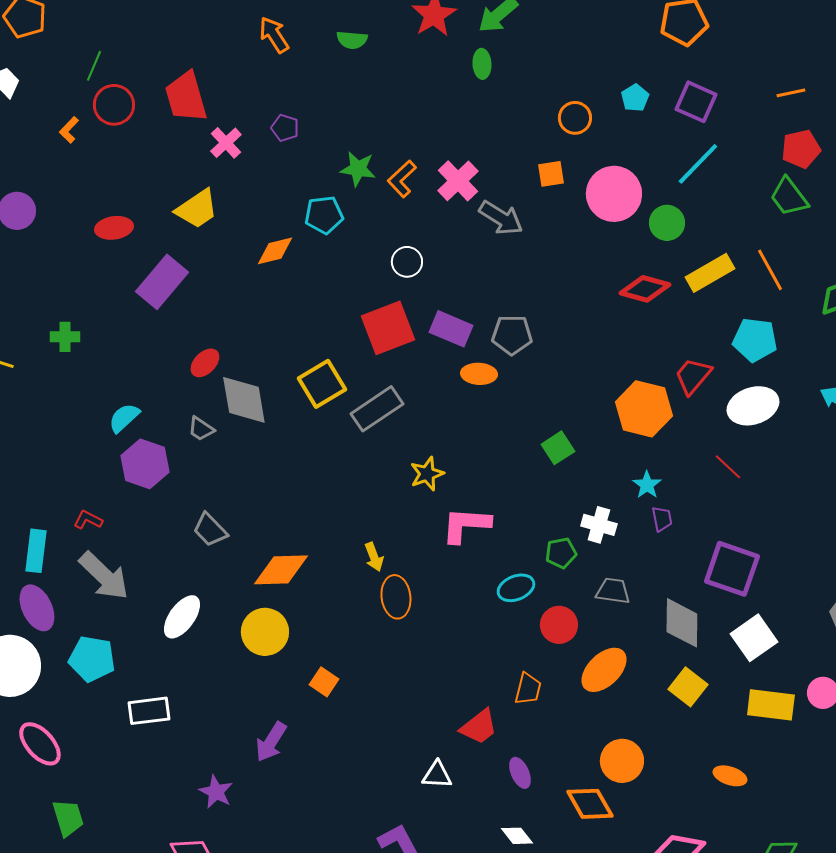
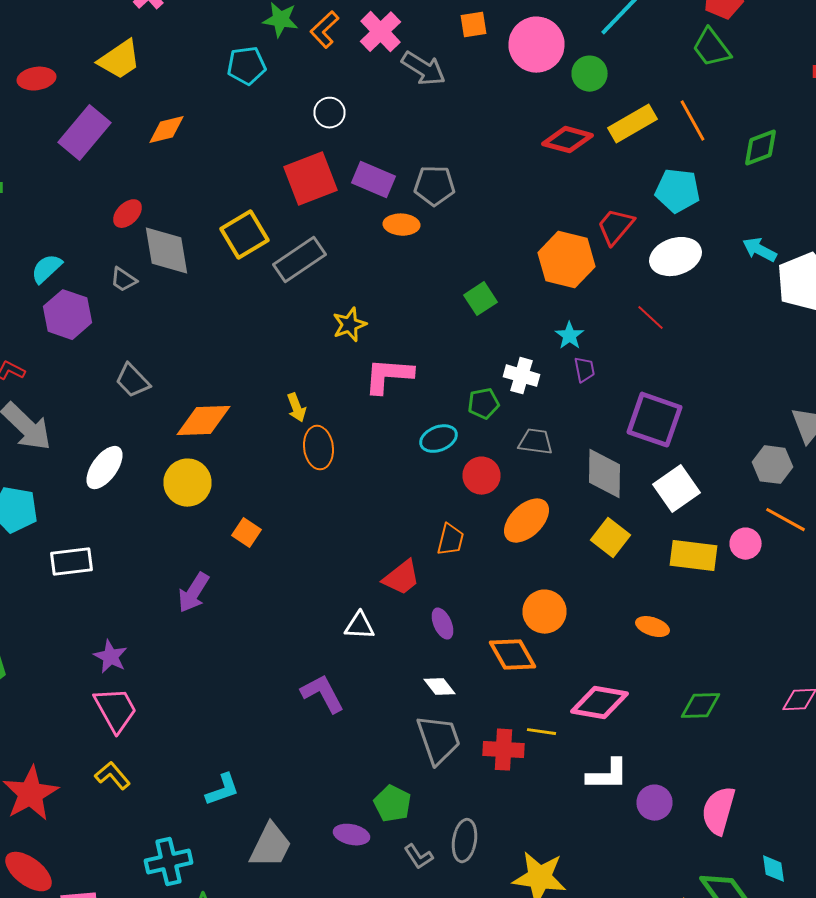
orange diamond: (275, 251) -> (166, 130), moved
purple star: (216, 792) -> (110, 657), moved

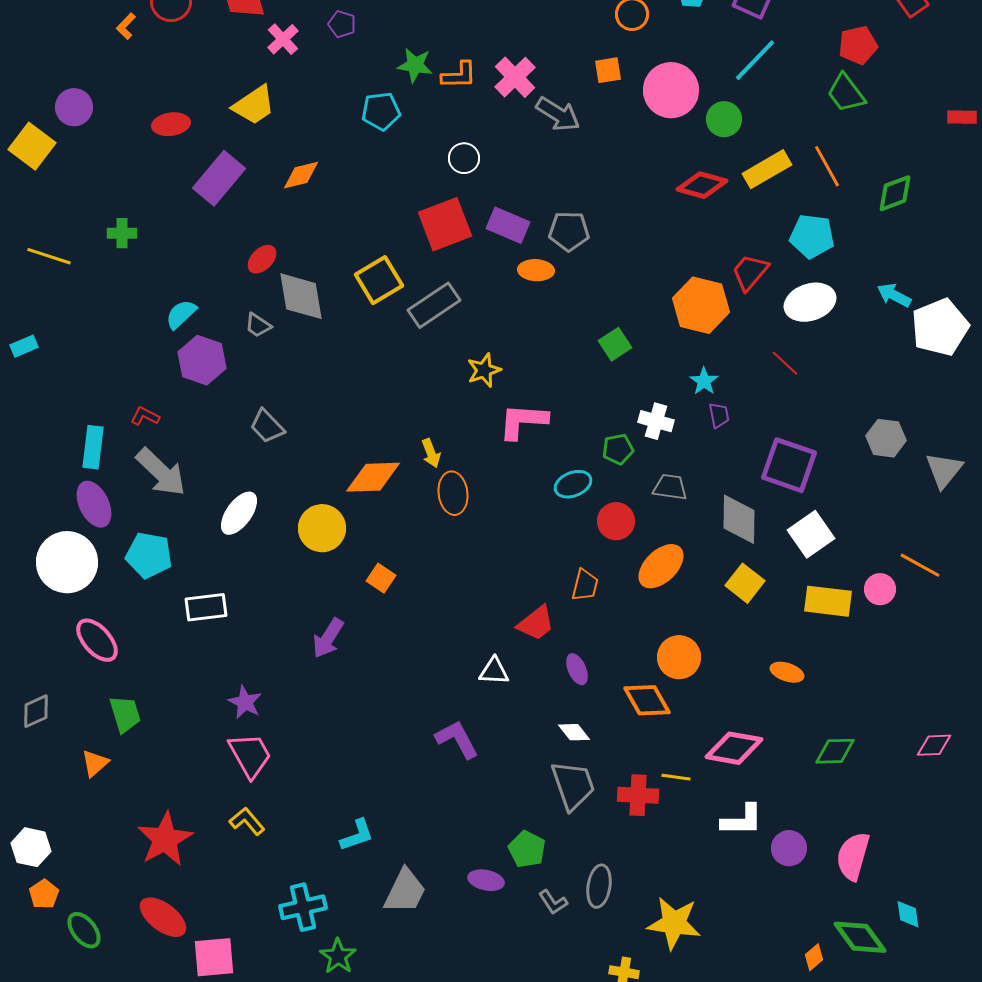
orange L-shape: (324, 30) -> (459, 75), turned -138
orange diamond: (204, 421) -> (373, 477), moved
gray hexagon: (772, 465) -> (886, 438), moved

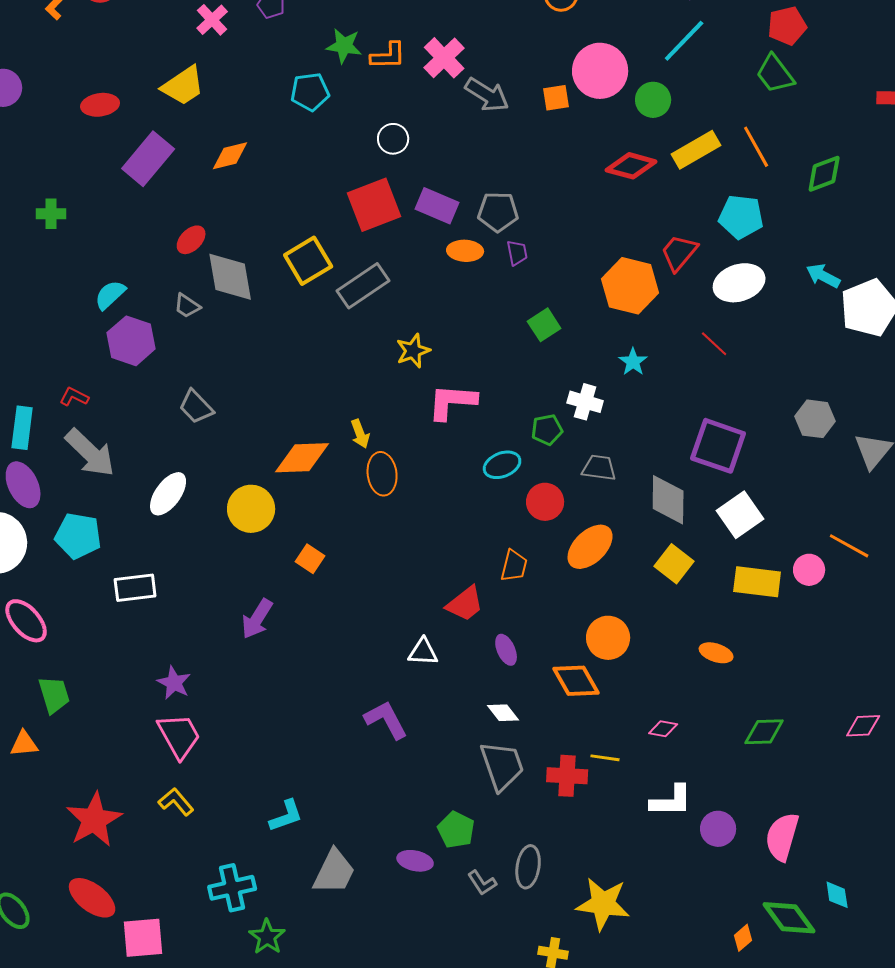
orange square: (608, 70) -> (556, 98), moved
purple trapezoid: (719, 415) -> (517, 253), moved
pink diamond: (734, 748) -> (663, 729), size x0.5
orange triangle: (95, 763) -> (24, 744), turned 36

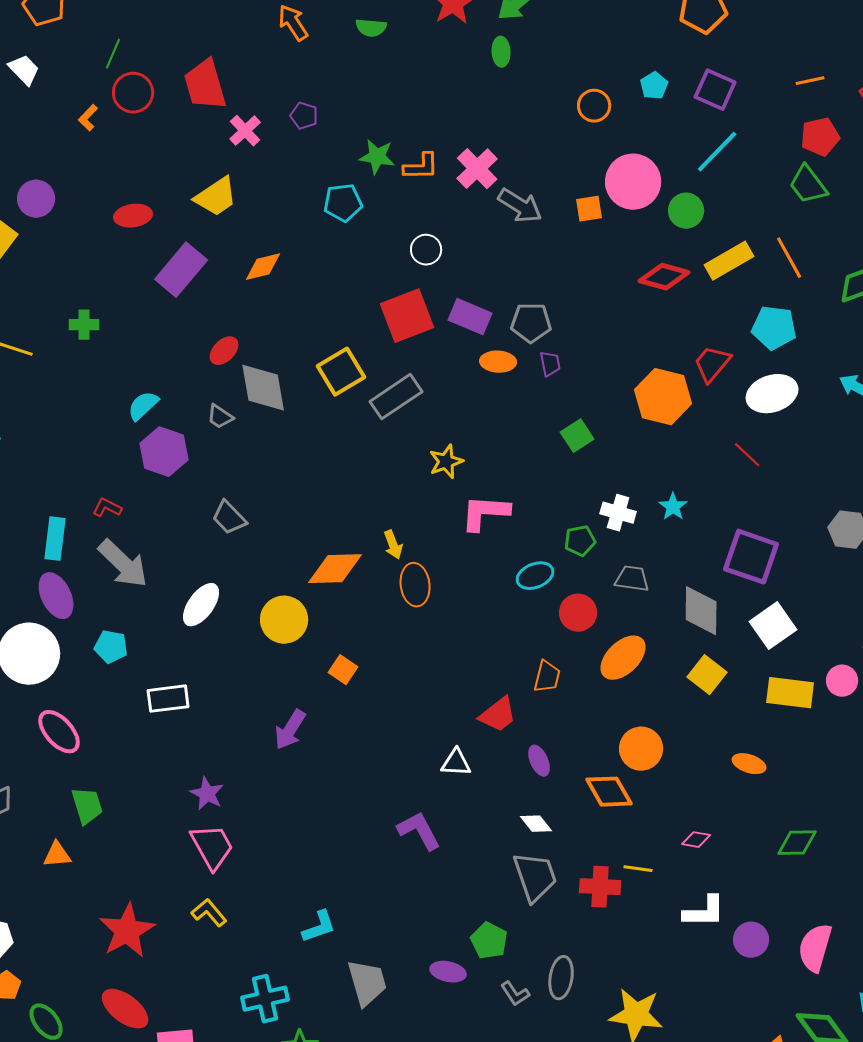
cyan star: (633, 362) -> (673, 507), moved
cyan pentagon: (78, 536) -> (111, 647), size x0.7
gray trapezoid: (334, 872) -> (367, 983), turned -42

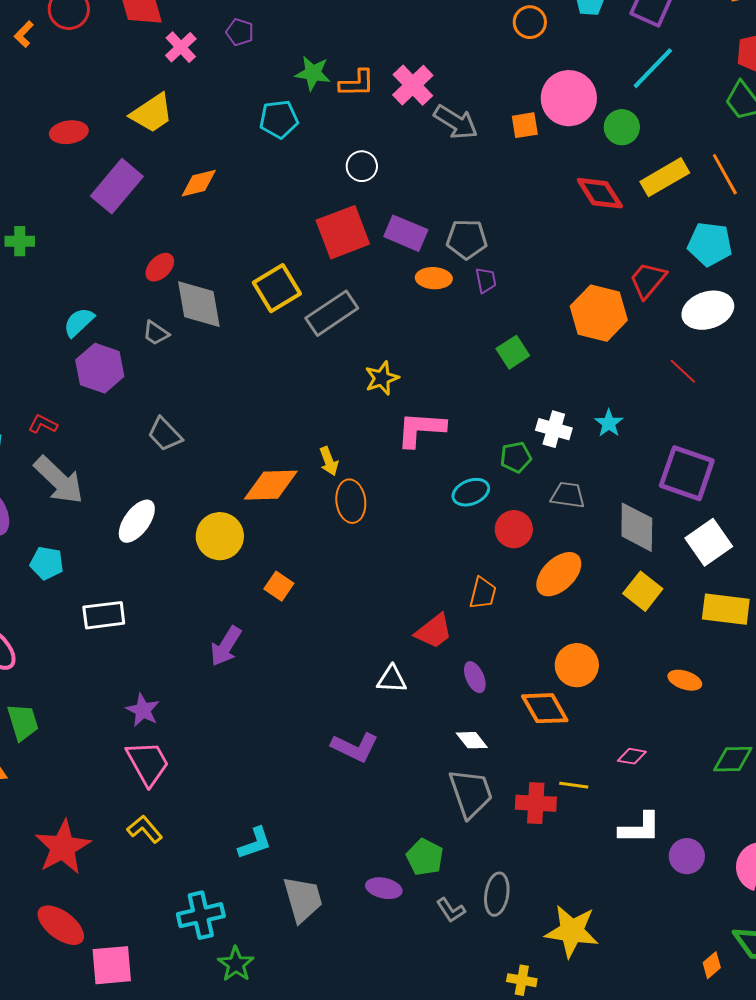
red diamond: (664, 277) -> (600, 193), turned 42
purple L-shape: (419, 831) -> (355, 747), turned 144

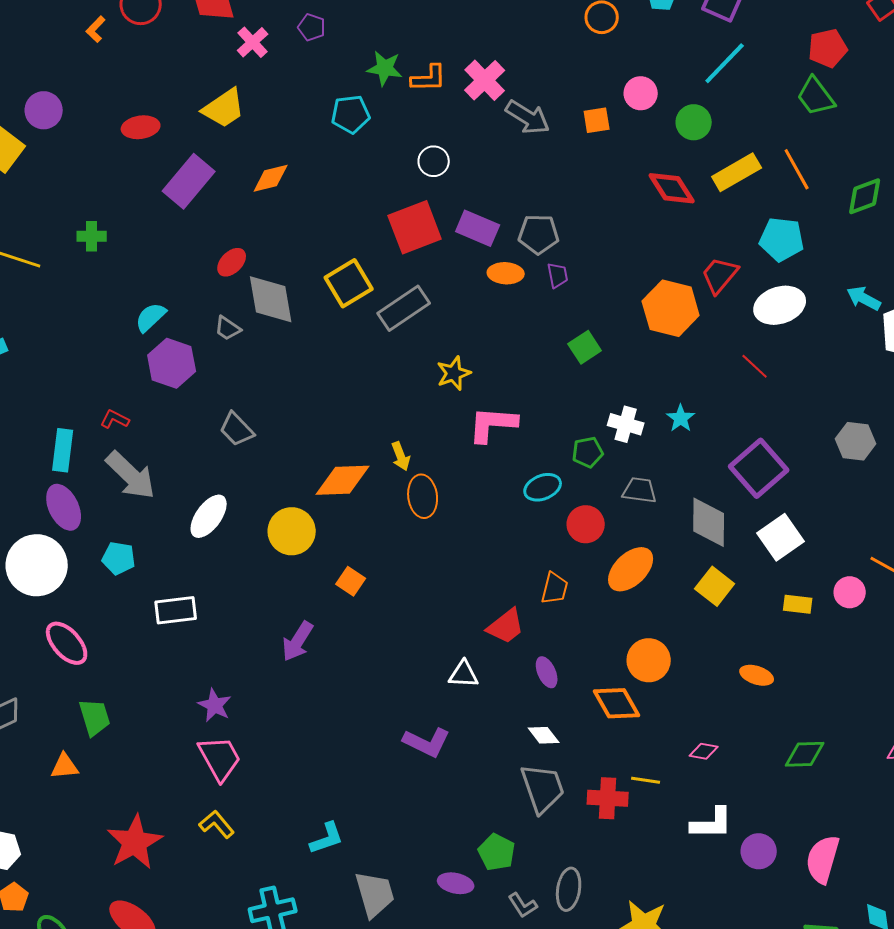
pink circle: (569, 98) -> (641, 93), size x0.6
purple square: (687, 473) -> (759, 468), turned 30
yellow rectangle: (726, 609) -> (798, 604), size x0.6

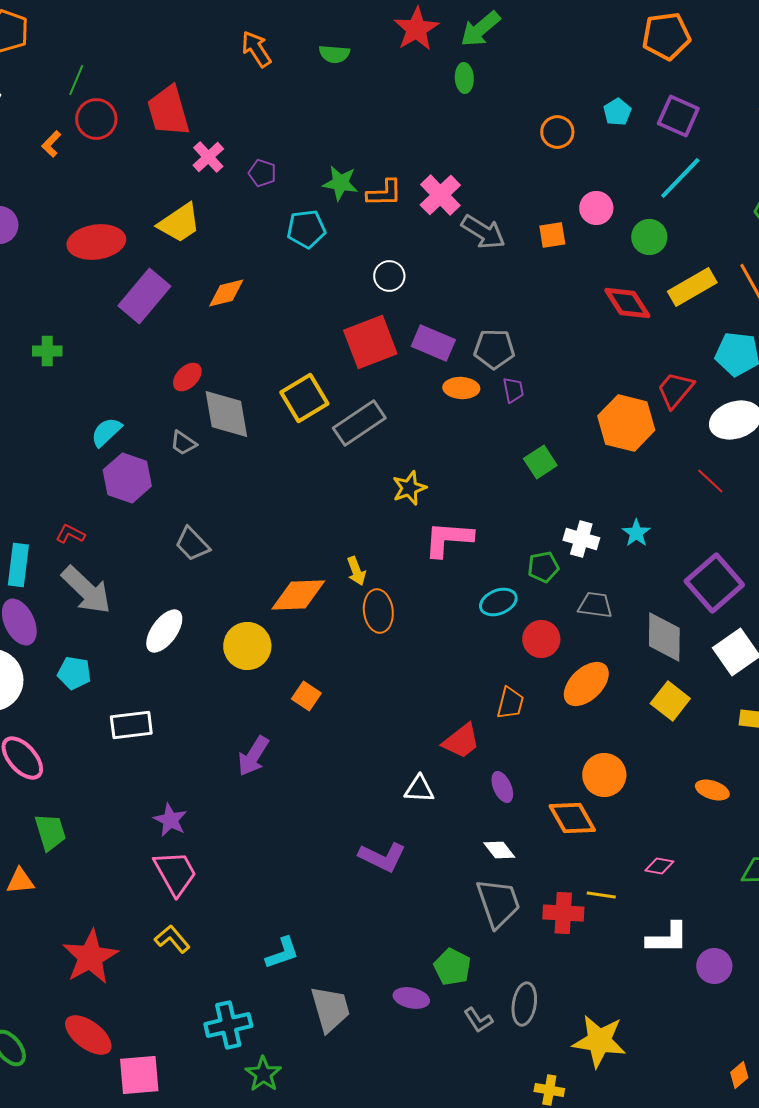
purple pentagon: (312, 27) -> (262, 173), moved
red ellipse: (141, 127) -> (96, 242), size x1.5

